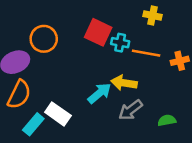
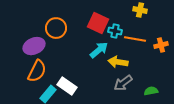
cyan arrow: (99, 93) -> (99, 50), moved

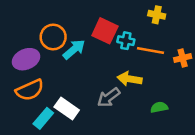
cyan arrow: (99, 50) -> (74, 49), moved
orange semicircle: (37, 71) -> (30, 90), turned 40
gray arrow: (123, 83) -> (109, 97), moved
green semicircle: (151, 91) -> (159, 107), moved

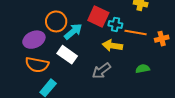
yellow arrow: (130, 79) -> (112, 46), moved
orange semicircle: (30, 90) -> (37, 65), turned 35
green semicircle: (159, 107) -> (143, 69), moved
white rectangle: (67, 109) -> (67, 55), moved

